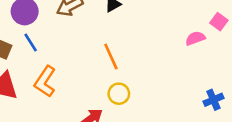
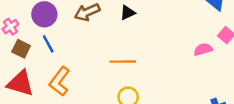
orange line: (111, 56) -> (123, 62), turned -70

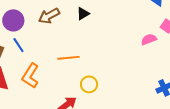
orange line: (123, 62) -> (68, 58), moved

